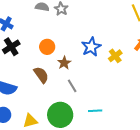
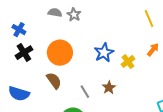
orange circle: (47, 47) -> (60, 53), size x1.6
brown star: (64, 63) -> (109, 88), moved

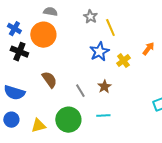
gray star: (74, 15) -> (90, 17), moved
yellow line: (149, 19) -> (110, 28), moved
black cross: (24, 53) -> (19, 52), turned -36
orange circle: (60, 53) -> (43, 35), moved

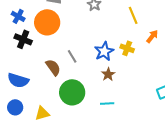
yellow line: (110, 28) -> (133, 15), moved
blue star: (99, 52) -> (104, 51), moved
yellow cross: (123, 61) -> (127, 48), turned -32
gray line: (80, 91) -> (72, 56), moved
green circle: (68, 120) -> (72, 92), moved

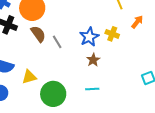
brown semicircle: (53, 67) -> (38, 34), moved
green circle: (72, 92) -> (53, 94), moved
yellow triangle: (42, 113) -> (29, 77), moved

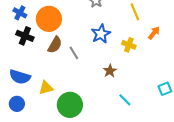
brown semicircle: (38, 34) -> (55, 45), turned 66
blue star: (89, 37) -> (101, 34), moved
cyan line: (92, 89) -> (125, 100), moved, turned 48

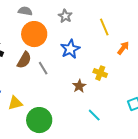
orange circle: (49, 19) -> (34, 34), moved
yellow cross: (129, 45) -> (100, 73), moved

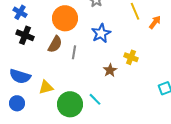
orange arrow: (123, 48) -> (155, 22), moved
gray line: (43, 68) -> (74, 52), turned 40
cyan line: (94, 115) -> (95, 99), moved

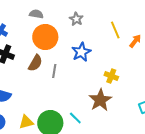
brown star: (110, 70) -> (100, 100), moved, size x1.6
yellow triangle: (46, 87) -> (26, 122), moved

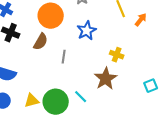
gray line: (54, 71) -> (64, 57), moved

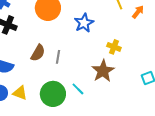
brown semicircle: (41, 42) -> (38, 53), moved
gray line: (64, 57) -> (58, 57), moved
yellow triangle: (32, 101) -> (20, 93), moved, turned 35

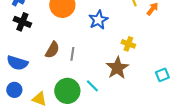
yellow triangle: (20, 93) -> (39, 99), moved

